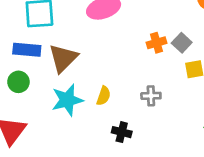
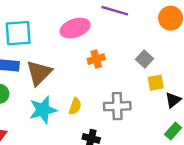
orange cross: (157, 43) -> (96, 59), moved
gray cross: (151, 96) -> (117, 106), size x1.5

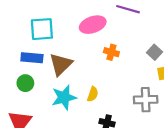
orange cross: (96, 59) -> (111, 52), turned 32
gray cross: (117, 106) -> (146, 100), moved

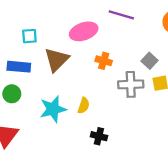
cyan square: (42, 29) -> (29, 36), size x0.6
brown triangle: (61, 64) -> (57, 60), moved
gray cross: (146, 100) -> (131, 84), moved

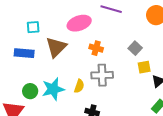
gray cross: (131, 84) -> (102, 75), moved
green circle: (12, 94) -> (30, 91), moved

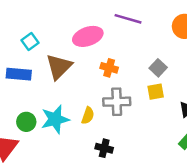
cyan square: (33, 27) -> (30, 41), turned -32
yellow square: (144, 67) -> (156, 92), moved

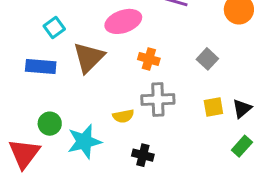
yellow square: (156, 92) -> (213, 107), moved
yellow semicircle: (88, 116) -> (123, 116), turned 60
cyan star: (55, 119) -> (84, 142), moved

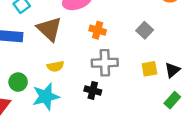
brown triangle: (89, 57) -> (49, 29), turned -32
yellow semicircle: (123, 116) -> (55, 66), moved
black cross: (143, 155) -> (93, 90), moved

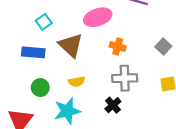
green circle: (18, 82) -> (40, 88), moved
black cross: (93, 90) -> (113, 105), turned 35

